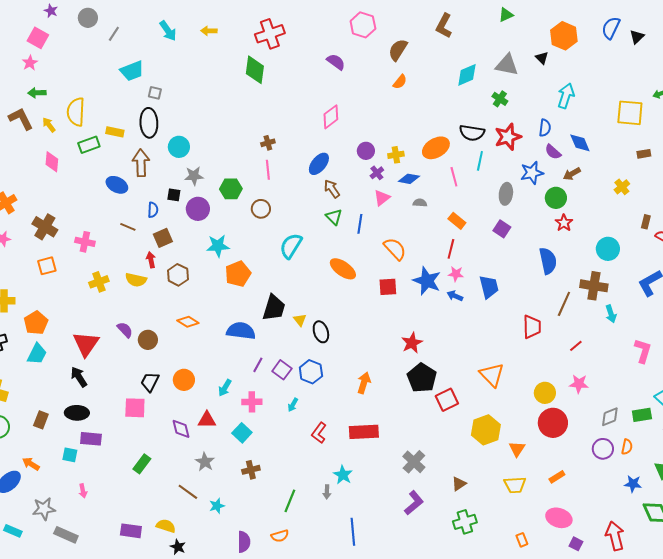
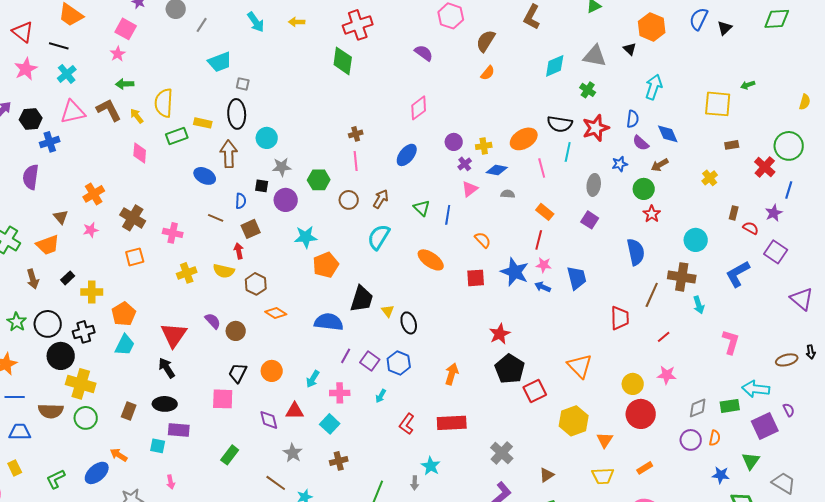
blue star: (532, 173) -> (620, 164), size x0.7
brown arrow: (332, 189) -> (381, 199), moved, turned 66
orange semicircle: (395, 249) -> (483, 240), size x0.7
brown hexagon: (178, 275) -> (256, 284), moved

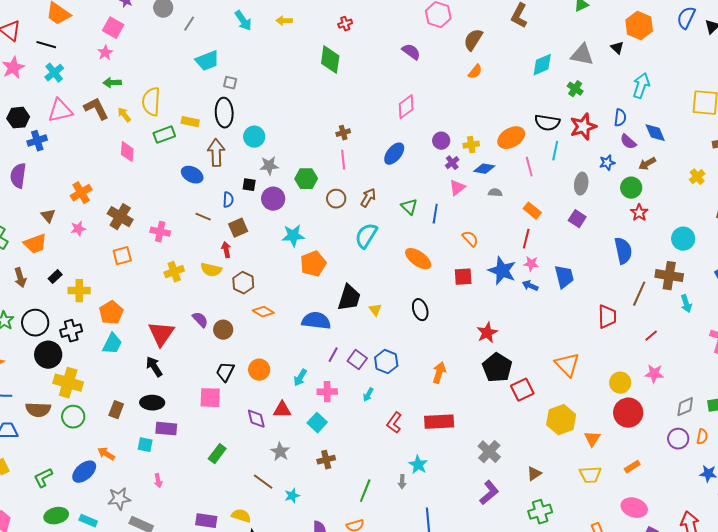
red cross: (358, 25) -> (345, 24), size x0.5
black ellipse: (409, 323) -> (420, 310), moved

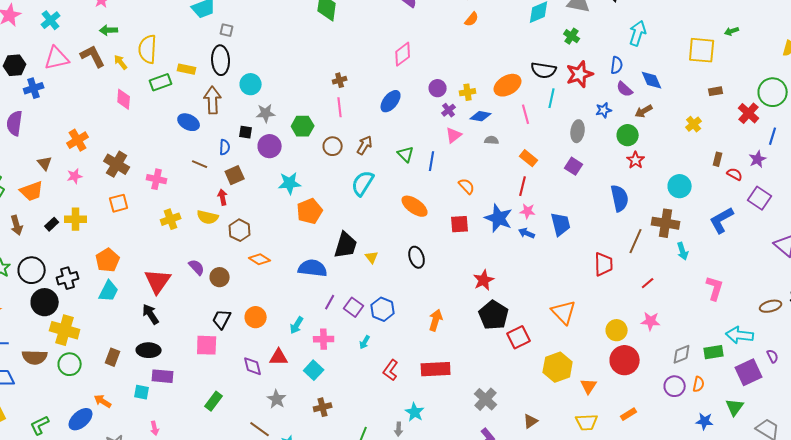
yellow cross: (79, 291) -> (76, 219), moved

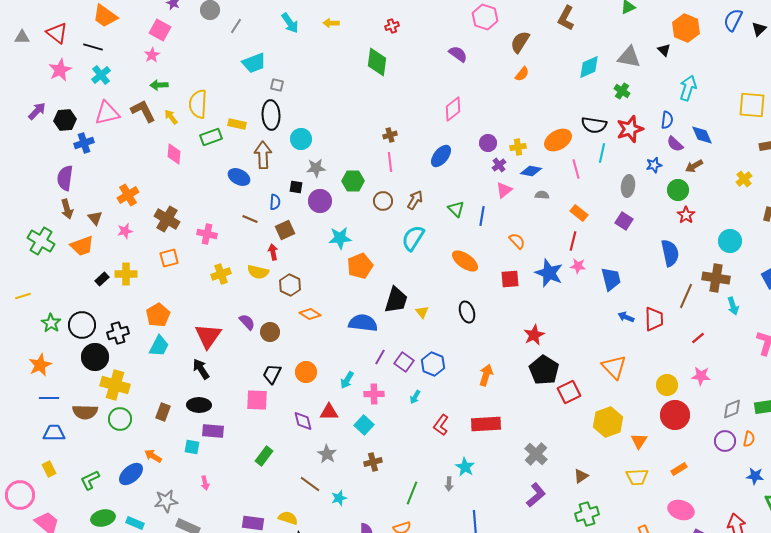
brown arrow: (17, 225) -> (67, 209), moved
blue arrow: (527, 233) -> (626, 317), moved

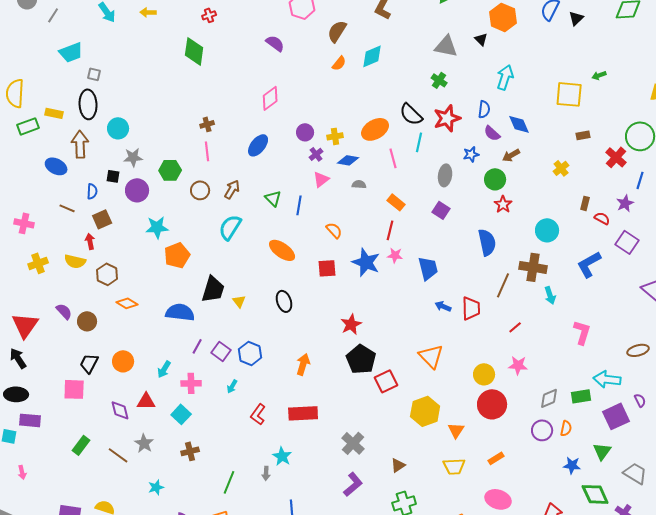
cyan diamond: (589, 67) -> (372, 56), moved
black semicircle: (594, 125) -> (411, 114), turned 35
brown line: (310, 484) -> (118, 455), moved

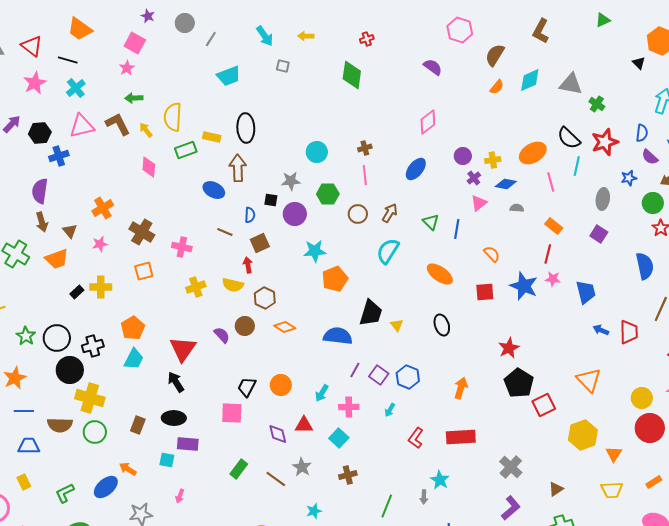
gray triangle: (446, 46) -> (571, 84), moved
gray square: (94, 74) -> (283, 66), moved
cyan circle: (118, 128) -> (317, 152), moved
brown circle: (87, 321) -> (245, 326), moved
pink arrow: (22, 472) -> (180, 496), turned 32

